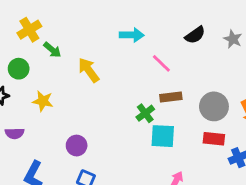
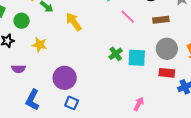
brown rectangle: (171, 97) -> (161, 20), moved
cyan square: (163, 136) -> (137, 58), moved
purple circle: (77, 146) -> (65, 78), size x1.5

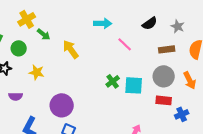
brown rectangle: (161, 20) -> (167, 49), moved

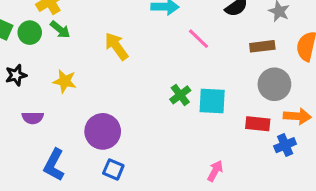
green arrow: (44, 34) -> (60, 30), moved
green circle: (19, 48) -> (30, 33), moved
gray circle: (164, 76) -> (274, 84), moved
orange arrow: (190, 80) -> (297, 116), moved, turned -60

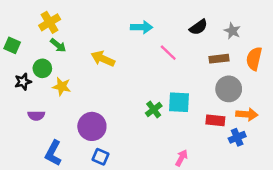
green circle: (30, 33) -> (42, 68), moved
yellow arrow: (116, 46) -> (103, 59), turned -30
green cross: (180, 95) -> (154, 109), moved

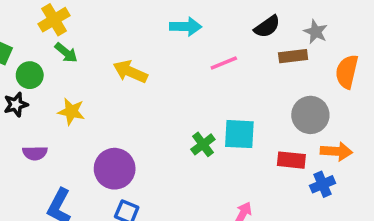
pink line: (168, 53) -> (224, 63), turned -66
brown rectangle: (219, 59) -> (293, 56), moved
green circle: (42, 68) -> (30, 75), moved

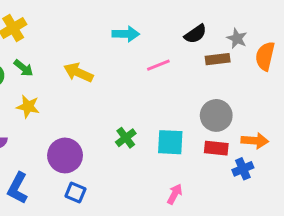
green arrow: (66, 53) -> (24, 68), moved
orange semicircle: (347, 72) -> (265, 56), moved
gray circle: (310, 115) -> (216, 115), moved
cyan square: (239, 134) -> (170, 142), moved
green cross: (203, 144) -> (126, 138), moved

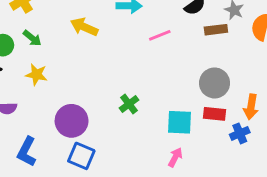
yellow arrow: (78, 72) -> (84, 27), moved
orange arrow: (255, 141) -> (251, 107), turned 95
cyan square: (170, 142) -> (179, 122), moved
blue square: (75, 193) -> (81, 156), size x1.4

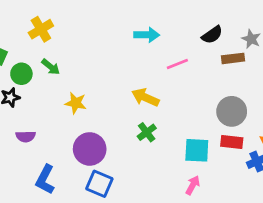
yellow arrow: (84, 27) -> (145, 97), moved
yellow star: (36, 75) -> (76, 103), moved

